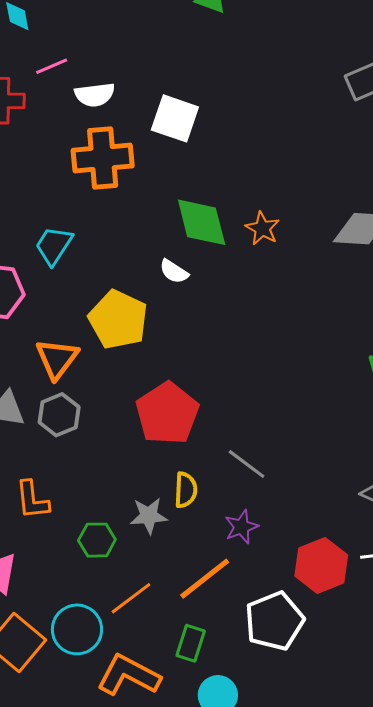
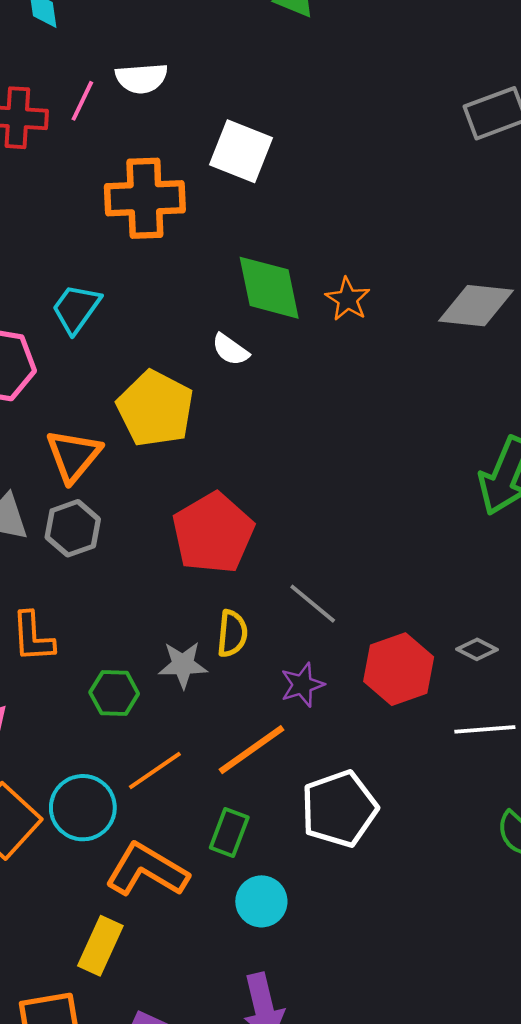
pink line: (52, 66) -> (82, 101), moved, turned -44
white semicircle: (95, 95) -> (142, 78), moved
red hexagon: (321, 566) -> (399, 669), moved

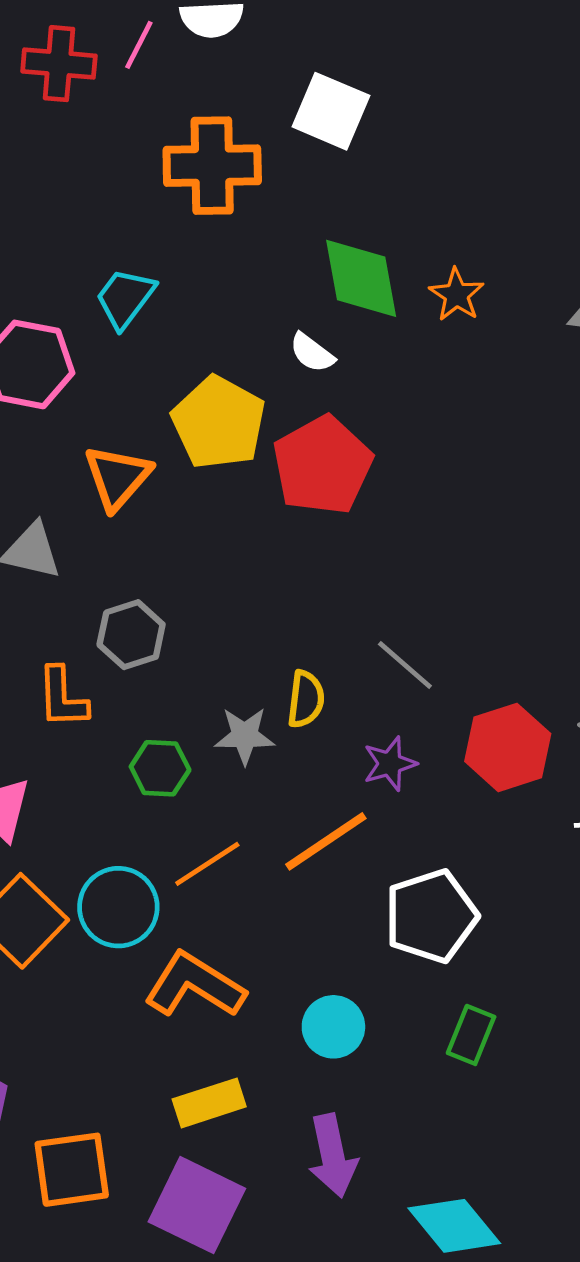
gray hexagon: (73, 528) -> (131, 635), moved
red pentagon: (213, 533) -> (322, 465), moved
green rectangle: (229, 832) -> (471, 1035), moved
yellow rectangle: (100, 946) -> (209, 1103), moved, turned 46

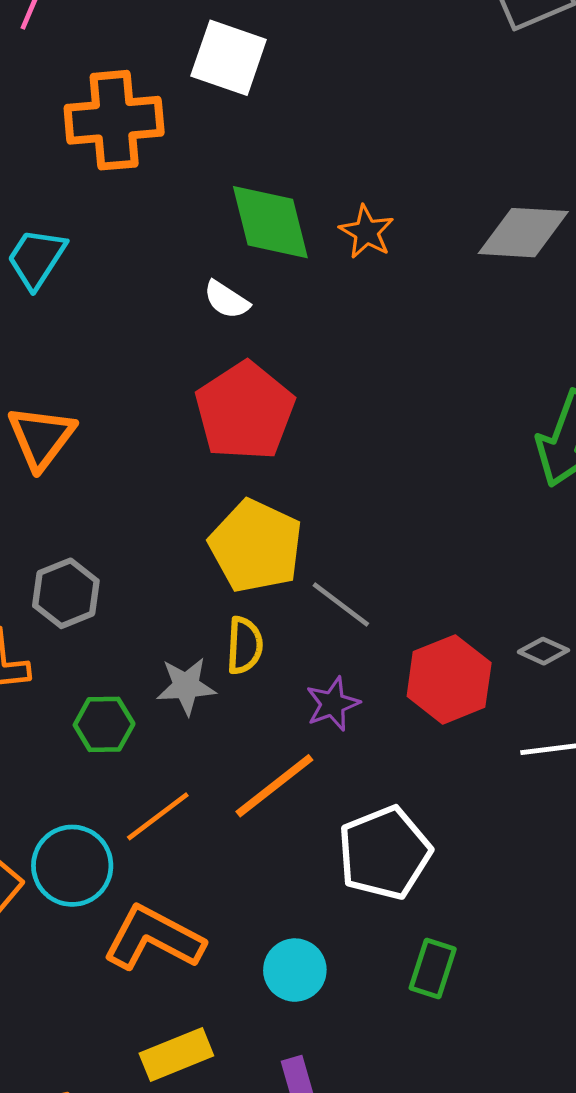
yellow pentagon: (219, 423) -> (256, 546), moved

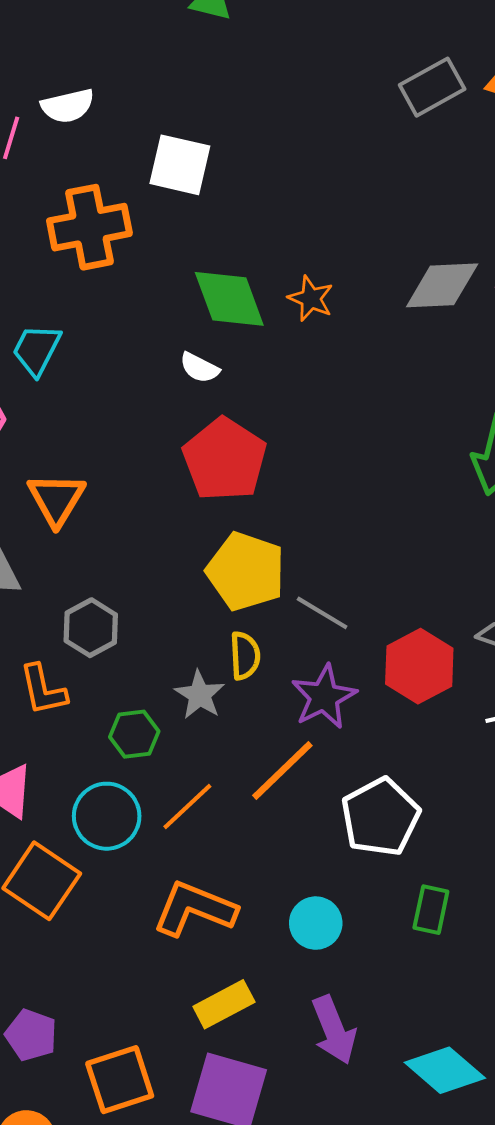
gray star: (186, 686) -> (200, 695), turned -30
purple star: (333, 704) -> (324, 697), size x1.4
cyan circle: (72, 866) -> (107, 816), moved

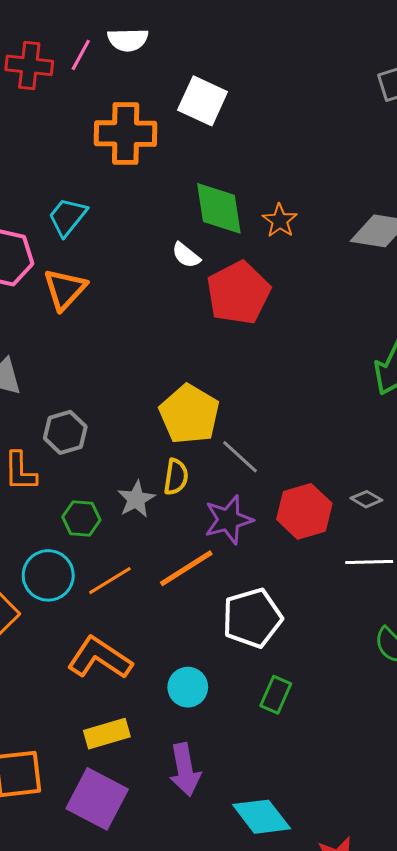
red pentagon: (225, 459) -> (238, 293), moved
orange triangle: (56, 499) -> (65, 289), moved

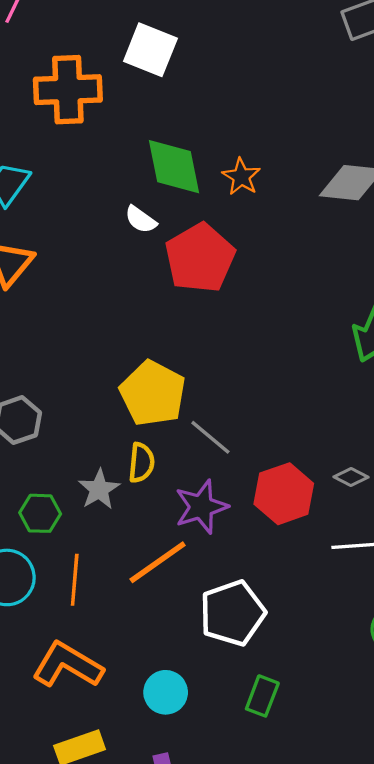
orange line: (110, 581) -> (75, 580), turned -51

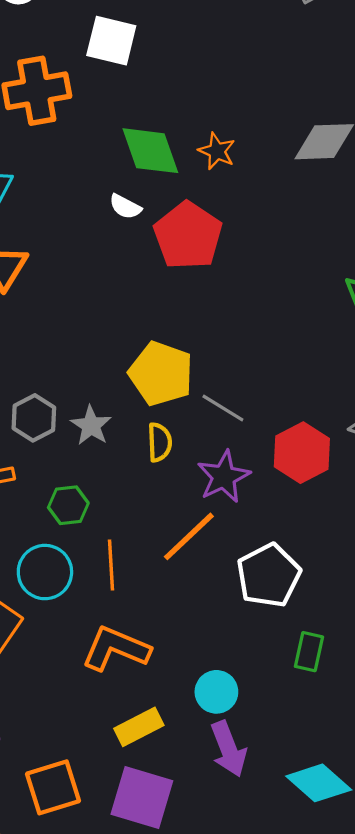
gray star: (99, 489) -> (91, 425), moved
cyan circle: (166, 692) -> (216, 692), moved

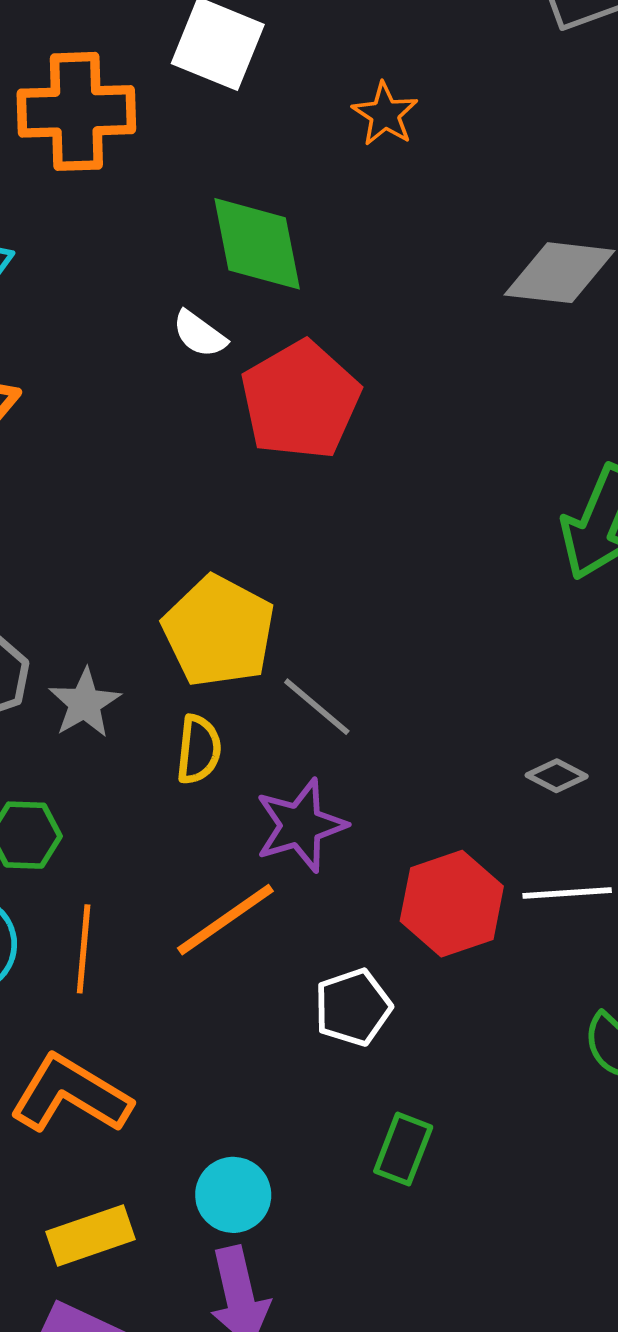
orange star: (217, 151) -> (385, 114), moved
red hexagon: (302, 453) -> (452, 904), moved
white pentagon: (269, 575) -> (353, 1007), size x0.7

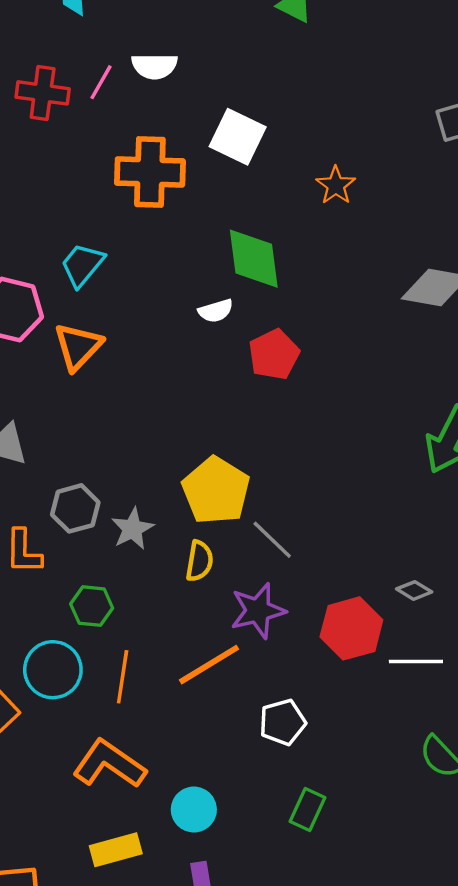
white semicircle: (199, 334) -> (216, 311), turned -56
red pentagon: (300, 400) -> (274, 354), size x0.7
red hexagon: (452, 904) -> (351, 628), moved
cyan circle: (233, 1195) -> (194, 810), moved

